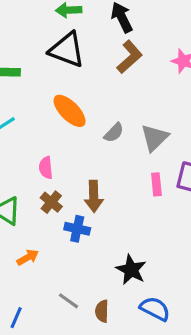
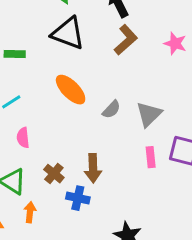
pink semicircle: (46, 168) -> (23, 138), moved
orange arrow: (28, 257) -> (30, 212), moved, turned -54

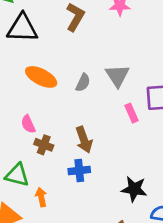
pink semicircle: (23, 138) -> (28, 124), moved
brown cross: (54, 174) -> (44, 145), moved

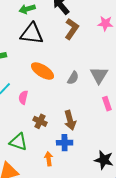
pink semicircle: (28, 124) -> (23, 97), moved, turned 32
orange arrow: (41, 197) -> (49, 159), moved

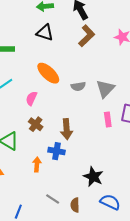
black triangle: (32, 34) -> (45, 33), size x0.7
gray semicircle: (73, 78) -> (78, 86), turned 40
pink semicircle: (23, 97) -> (31, 98), moved

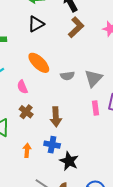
black triangle: (45, 33) -> (36, 24), turned -48
pink semicircle: (31, 98) -> (22, 87), turned -48
blue cross: (56, 151) -> (52, 145), moved
black star: (93, 177) -> (69, 161), moved

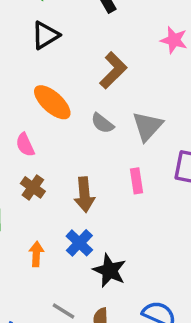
brown L-shape: (76, 27) -> (113, 70), moved
gray semicircle: (67, 76) -> (102, 123), turned 48
pink rectangle: (96, 108) -> (136, 181), moved
blue cross: (52, 145) -> (79, 243), turned 35

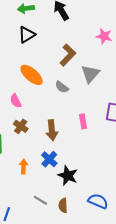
gray triangle: (147, 126) -> (90, 74), moved

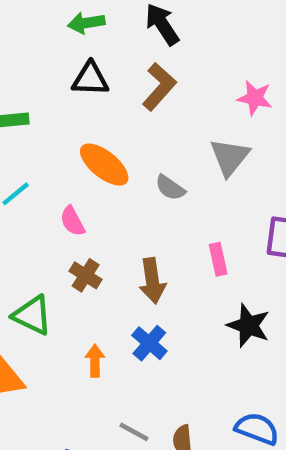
black triangle: (27, 35) -> (90, 79), turned 36
pink star: (104, 36) -> (255, 98), moved
brown L-shape: (68, 55) -> (159, 87), moved
black star: (68, 176) -> (248, 325), moved

